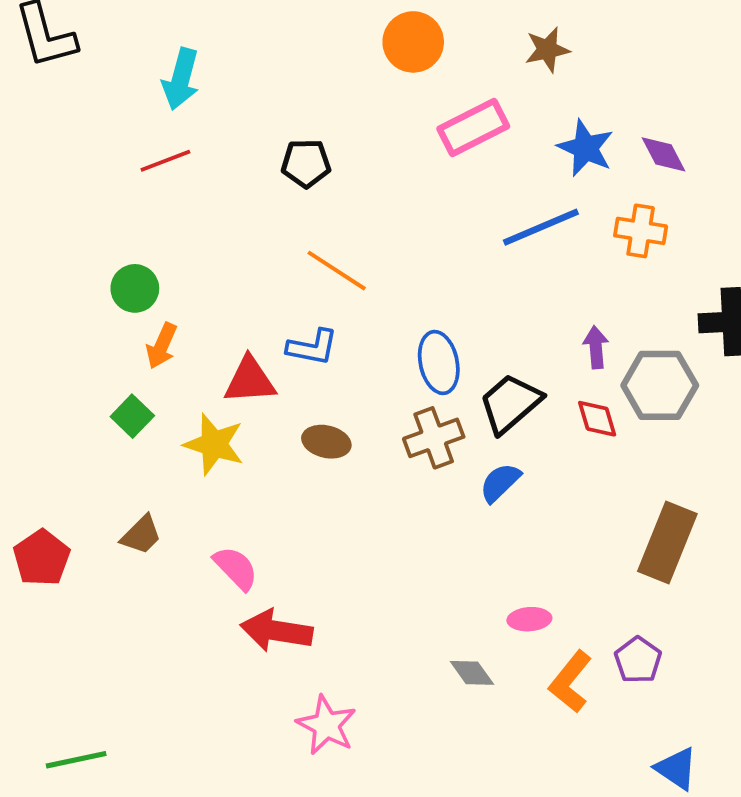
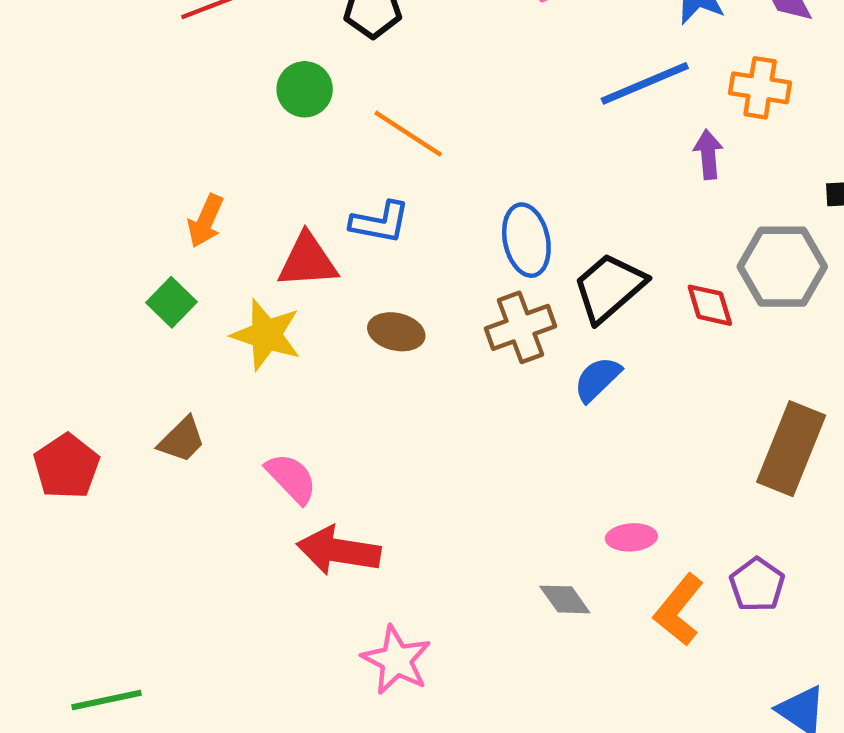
green circle: (135, 288) -> (305, 89), moved
purple arrow: (596, 347) -> (708, 154), moved

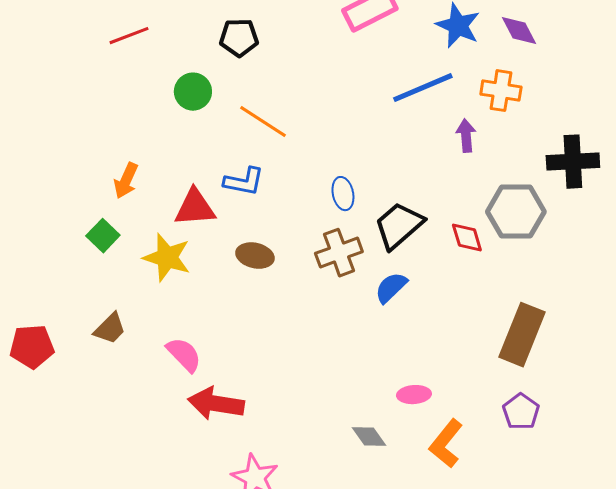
blue ellipse: (526, 240) -> (343, 194), size x0.7
red pentagon: (67, 466) -> (32, 347), turned 30
purple pentagon: (757, 585) -> (521, 412), moved

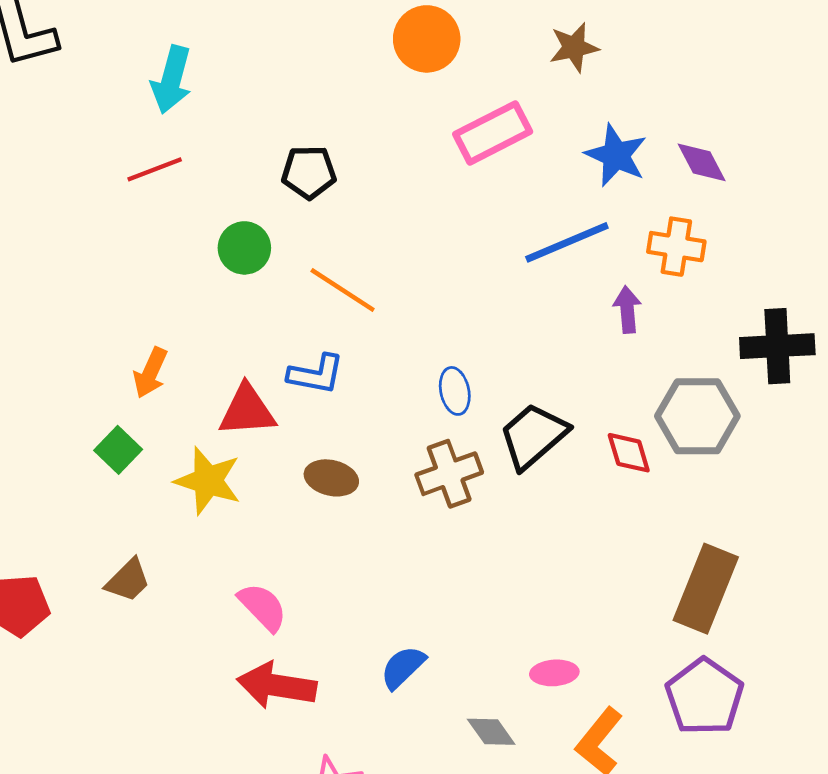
blue semicircle: (391, 288) -> (403, 667), moved
pink semicircle: (184, 355) -> (263, 607), moved
purple pentagon: (521, 412) -> (704, 697), size x1.5

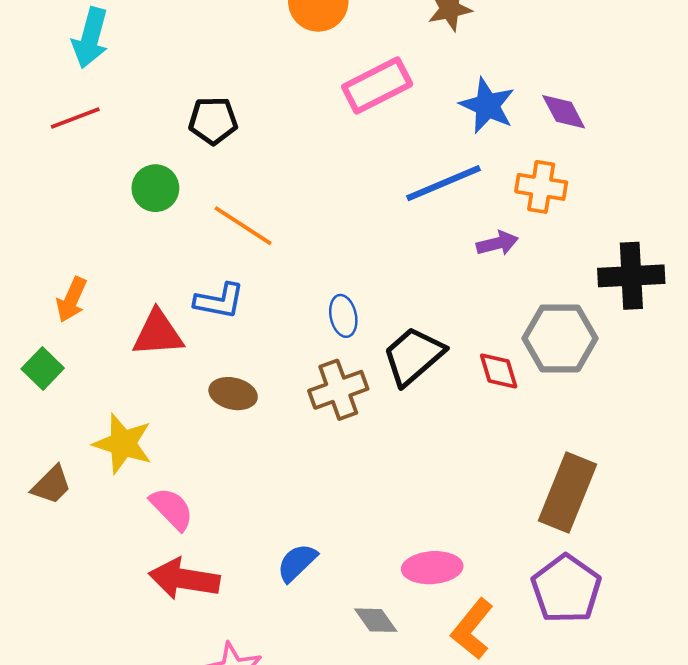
purple arrow: (627, 310) -> (497, 243), turned 81
yellow star: (208, 481) -> (123, 444), moved
pink ellipse: (554, 673) -> (432, 568), size x1.4

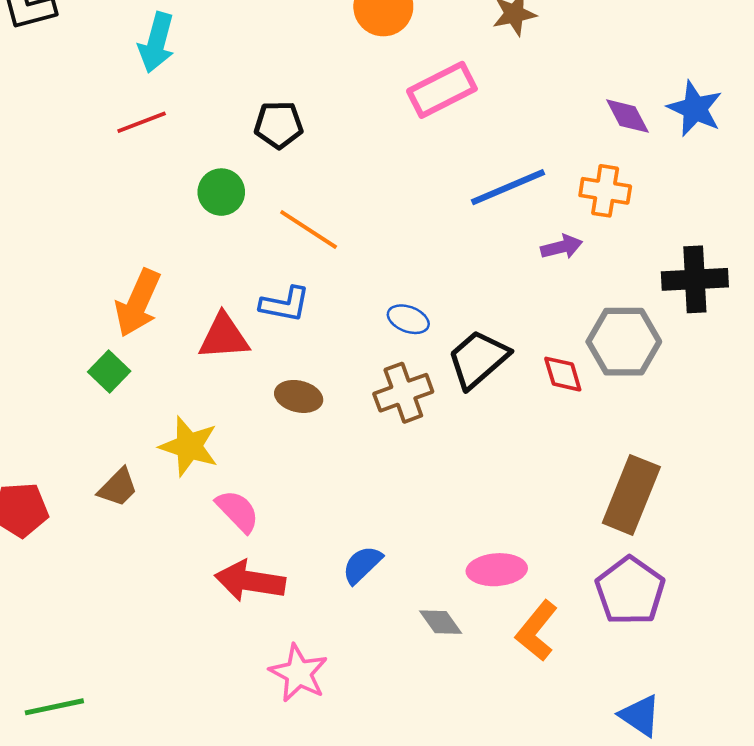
blue star: (487, 106) -> (695, 109), moved
orange arrow: (72, 300) -> (138, 303), size x1.5
blue ellipse: (343, 316) -> (408, 319), turned -57

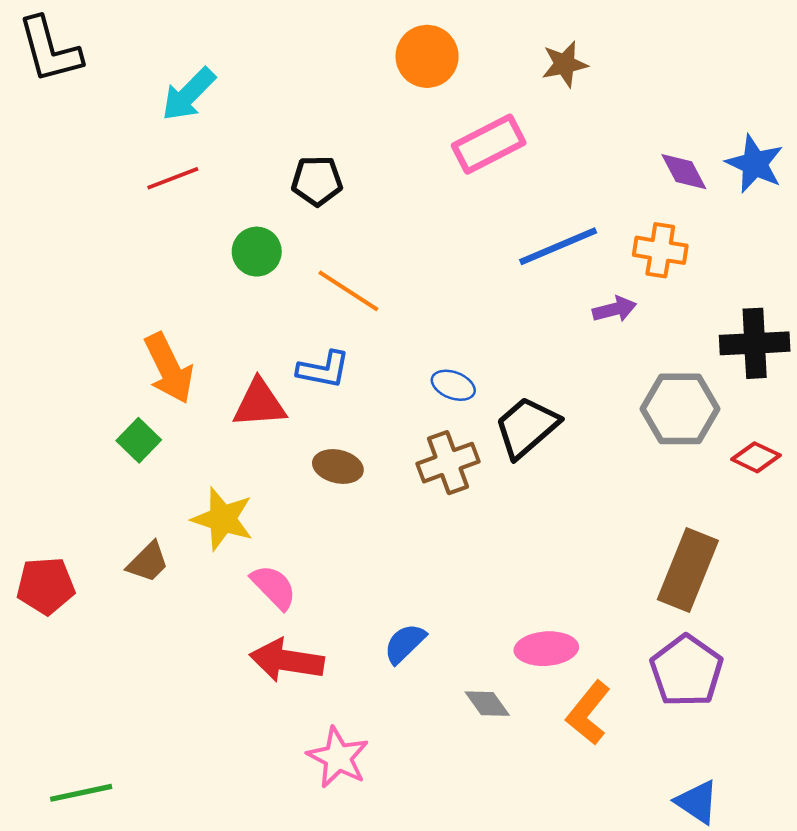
cyan arrow: (156, 43) -> (189, 94), turned 30
orange arrow: (138, 303) -> (169, 368), turned -50
red diamond: (563, 374) -> (756, 457), moved, turned -48

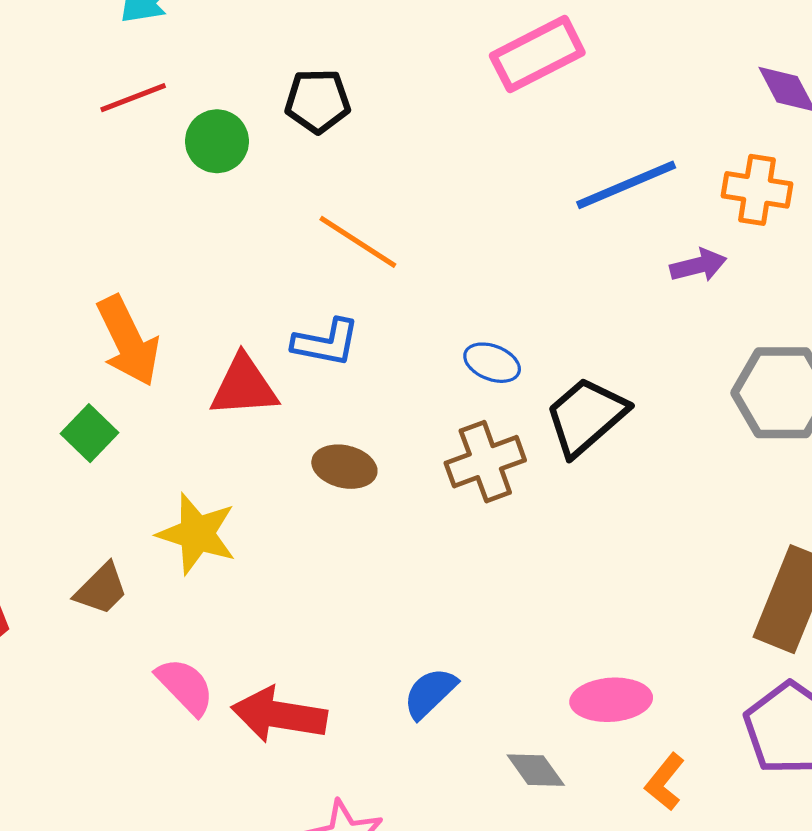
green circle: (257, 252) -> (217, 141), moved
pink semicircle: (274, 587) -> (185, 686), moved
orange L-shape: (588, 713) -> (665, 782), size x0.7

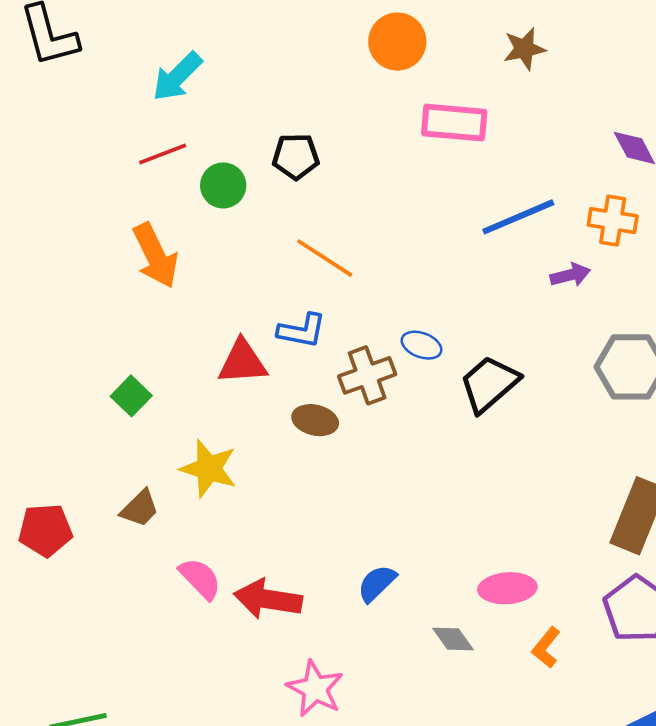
pink rectangle: (537, 54) -> (454, 123), turned 32
orange arrow: (128, 341) -> (155, 256), moved
brown cross: (485, 462) -> (367, 375), moved

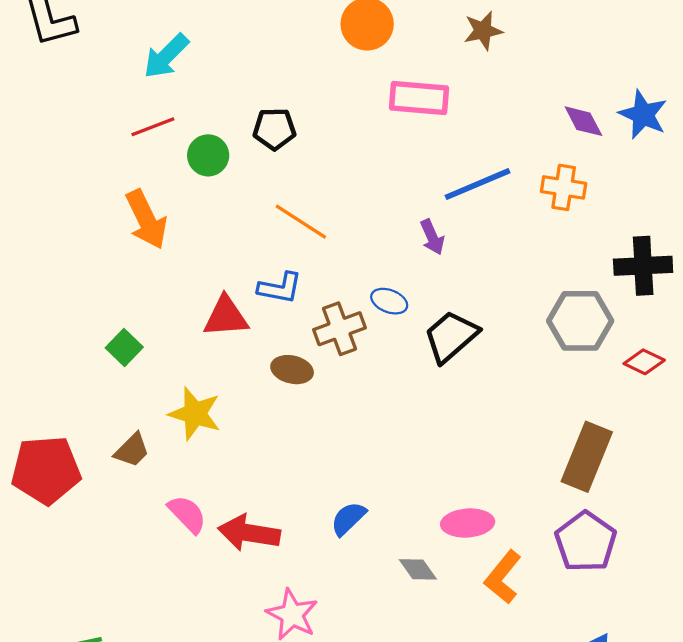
purple arrow: (570, 275) -> (432, 237), moved, turned 80
red pentagon: (45, 530) -> (46, 470), size x1.4
orange L-shape: (546, 647) -> (503, 577), size x1.4

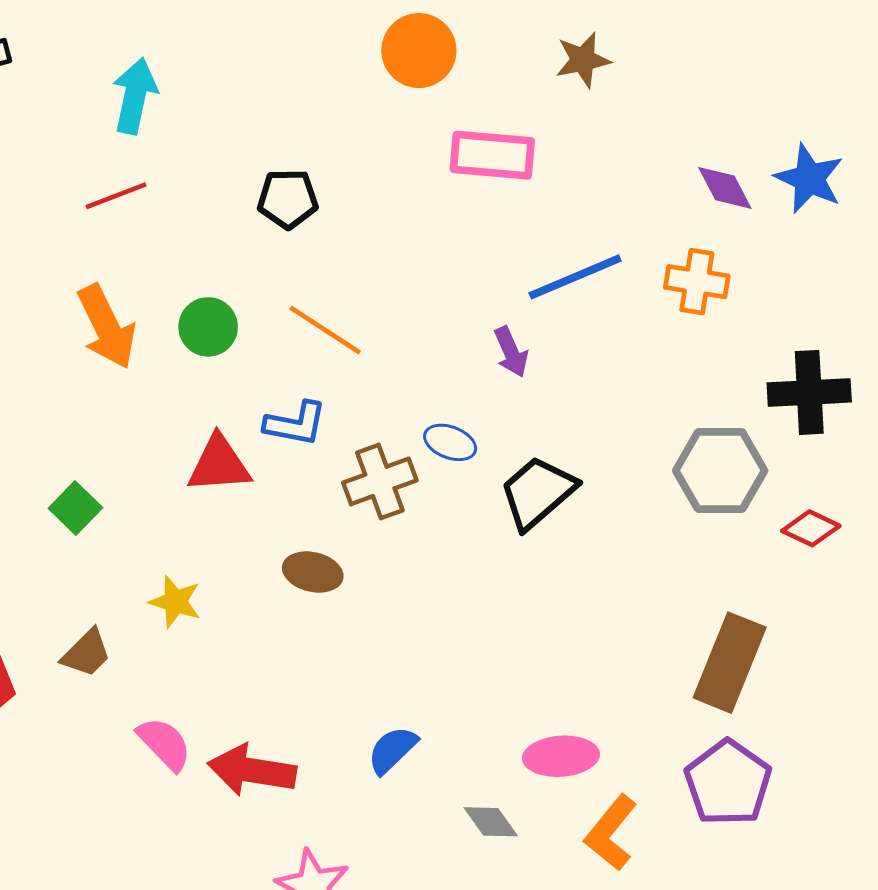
cyan arrow: (166, 56) -> (135, 96), turned 147
green circle: (208, 155) -> (208, 327), moved
brown ellipse: (292, 370) -> (313, 572), moved
yellow star: (195, 414) -> (175, 602), size x0.7

